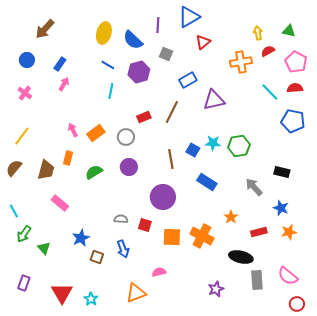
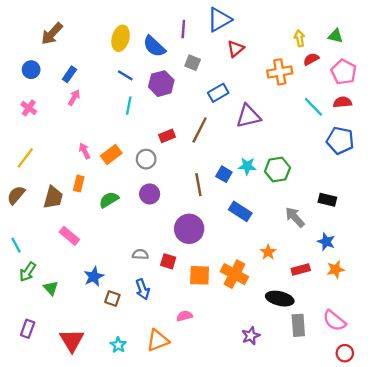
cyan star: (91, 299) -> (118, 345), moved

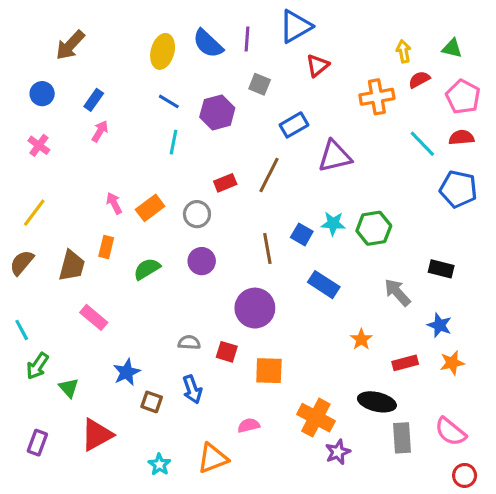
blue semicircle: (154, 46) -> (208, 44), moved
orange cross: (234, 274) -> (316, 418), moved
red triangle: (72, 340) -> (97, 435), moved, turned 32

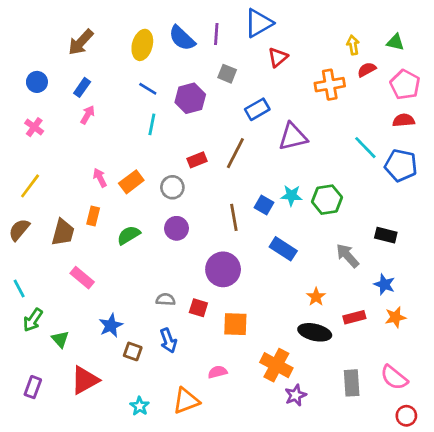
brown arrow: (70, 45) -> (81, 42), moved
cyan line: (422, 144) -> (365, 148), moved
black ellipse: (377, 402) -> (315, 332), moved

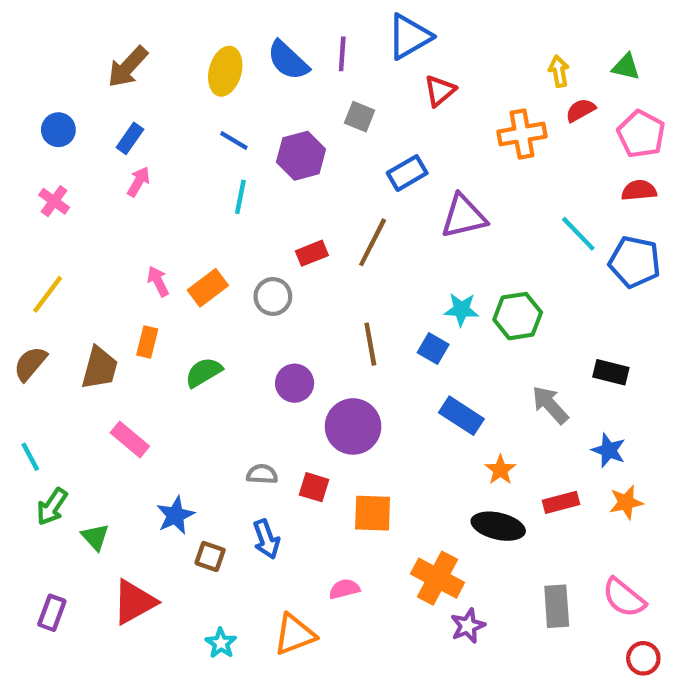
blue square: (264, 205) -> (433, 348), moved
purple circle: (177, 228) -> (295, 383), moved
blue rectangle: (283, 249) -> (461, 416), moved

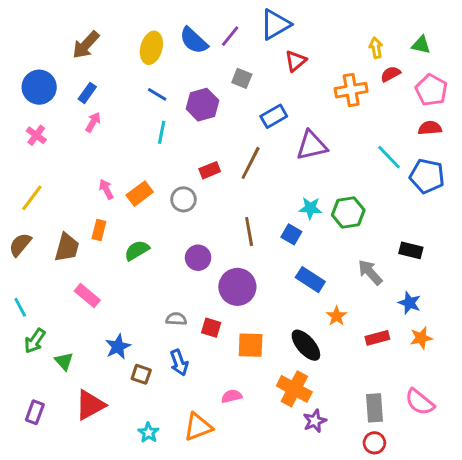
purple line: (342, 54) -> (230, 36), turned 35
blue circle: (58, 130) -> (39, 87), size x1.5
black ellipse: (498, 526) -> (306, 345), moved, turned 36
red circle: (643, 658) -> (374, 443), moved

